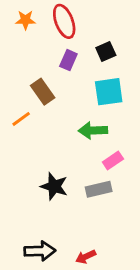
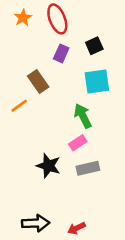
orange star: (25, 20) -> (23, 18), turned -30
green arrow: (93, 130) -> (83, 116), turned 65
pink rectangle: (113, 161) -> (78, 143), moved

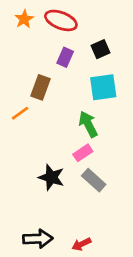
red ellipse: (57, 19) -> (61, 20), turned -48
brown rectangle: (38, 81) -> (40, 87), turned 55
gray rectangle: (88, 168) -> (94, 180), turned 55

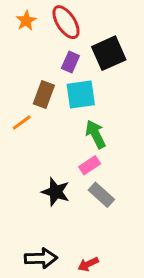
red ellipse: (61, 20) -> (66, 22), turned 36
black square: (101, 49) -> (109, 53), size x1.6
cyan square: (103, 87) -> (81, 94), moved

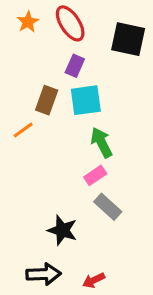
black square: (109, 53) -> (128, 39), moved, turned 36
black star: (56, 192) -> (62, 230), moved

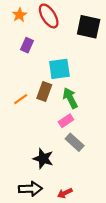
purple rectangle: (75, 66) -> (27, 45), moved
brown rectangle: (47, 100) -> (44, 92), moved
orange line: (23, 130) -> (21, 99), moved

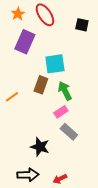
black square: (89, 27) -> (82, 25), size x0.6
purple rectangle: (27, 45) -> (25, 42), size x1.6
orange line: (21, 99) -> (12, 97), moved

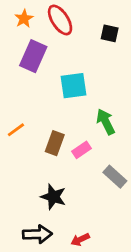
brown rectangle: (41, 85) -> (55, 143), moved
green arrow: (65, 91) -> (106, 122), moved
gray rectangle: (69, 132) -> (115, 177), moved

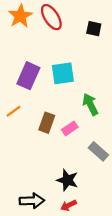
orange star: (24, 19) -> (20, 16), size x1.5
purple rectangle: (33, 56) -> (28, 76), moved
black star: (53, 197) -> (67, 180), moved

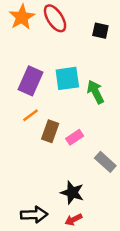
green arrow: (90, 104) -> (96, 92), moved
orange line: (13, 111) -> (30, 115), moved

